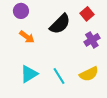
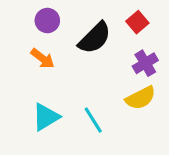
purple circle: (21, 11) -> (47, 21), moved
yellow semicircle: (89, 74) -> (141, 98), moved

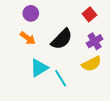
black semicircle: (95, 38) -> (62, 39), moved
cyan triangle: (46, 117) -> (39, 68), moved

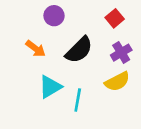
purple circle: (31, 13) -> (54, 16), moved
cyan line: (61, 78) -> (78, 100), turned 42

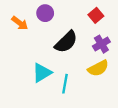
orange arrow: (36, 49) -> (20, 23), moved

